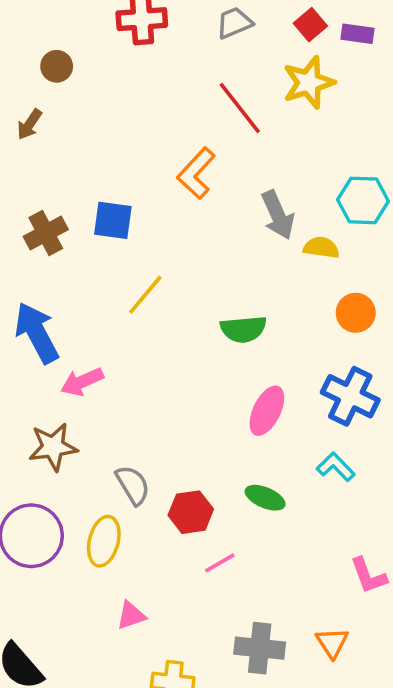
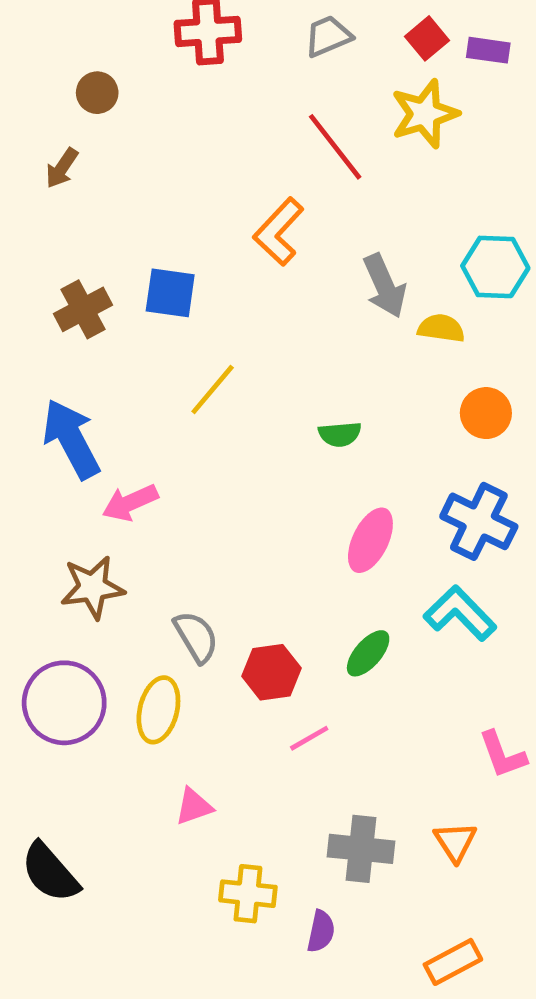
green semicircle: (243, 329) -> (340, 434), size x0.7
cyan L-shape: (336, 467) -> (460, 613), size x1.4
green ellipse: (265, 498) -> (368, 653), turned -72

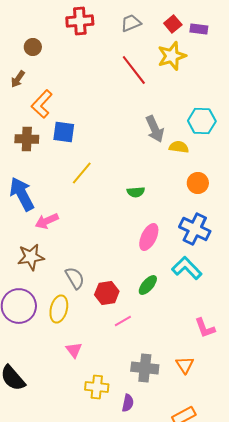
orange L-shape: (279, 232) -> (42, 104), moved
brown cross: (83, 309) -> (27, 139), turned 30
pink triangle: (194, 806) -> (74, 350), turned -48

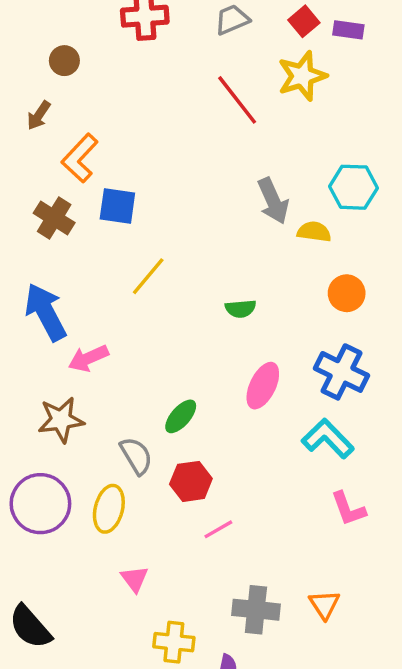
brown cross: (27, 139) -> (54, 218), turned 30
green ellipse: (148, 285) -> (181, 416), moved
pink L-shape: (205, 328) -> (348, 509), moved

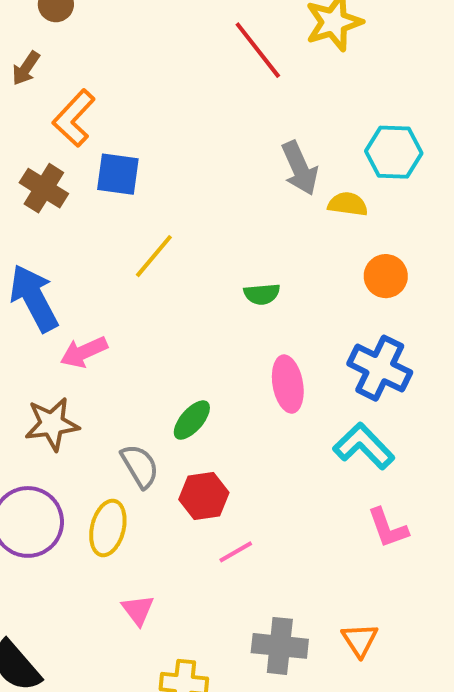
pink ellipse: (263, 386) -> (288, 384), turned -36

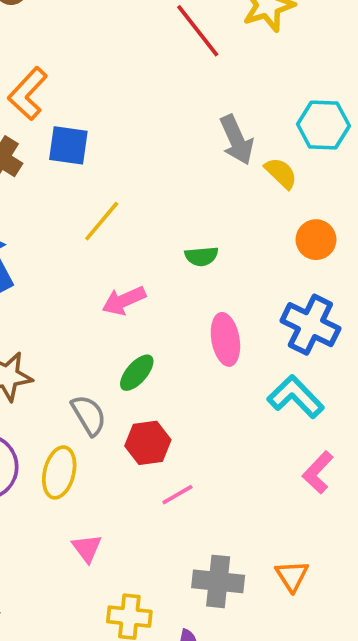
yellow semicircle: (348, 204) -> (281, 173), turned 36
pink arrow: (84, 352) -> (124, 301), moved
pink L-shape: (388, 528) -> (318, 472), turned 63

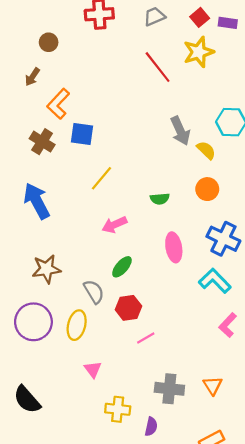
orange circle: (316, 240) -> (207, 189), moved

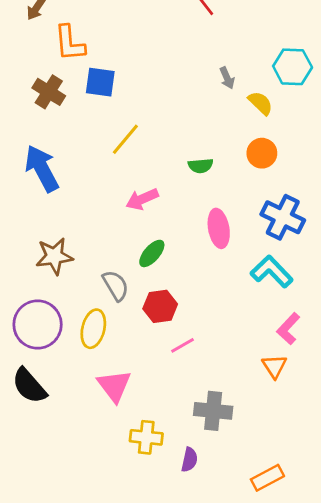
orange L-shape: (58, 104) -> (70, 43), turned -48
gray arrow: (180, 131) -> (227, 78), size x0.6
pink triangle: (93, 369) -> (114, 386), size x1.5
orange triangle: (213, 386) -> (274, 366), moved
black semicircle: (27, 400) -> (29, 386), moved

